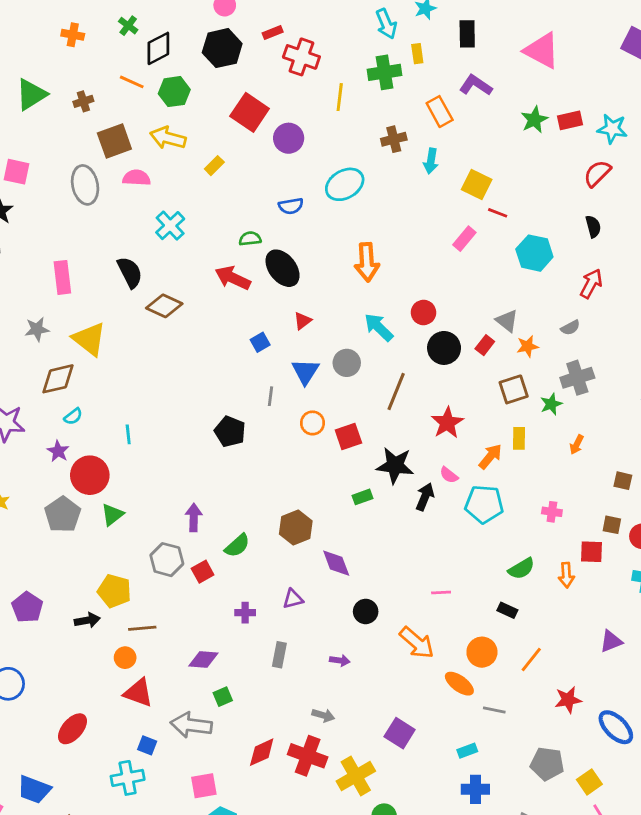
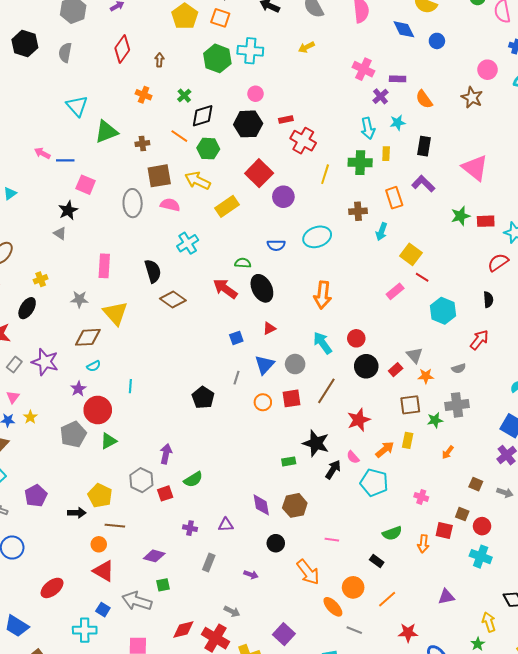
yellow rectangle: (214, 166) -> (227, 206), size x1.6
red square: (348, 436) -> (292, 398), moved
brown hexagon: (296, 527) -> (295, 505), moved

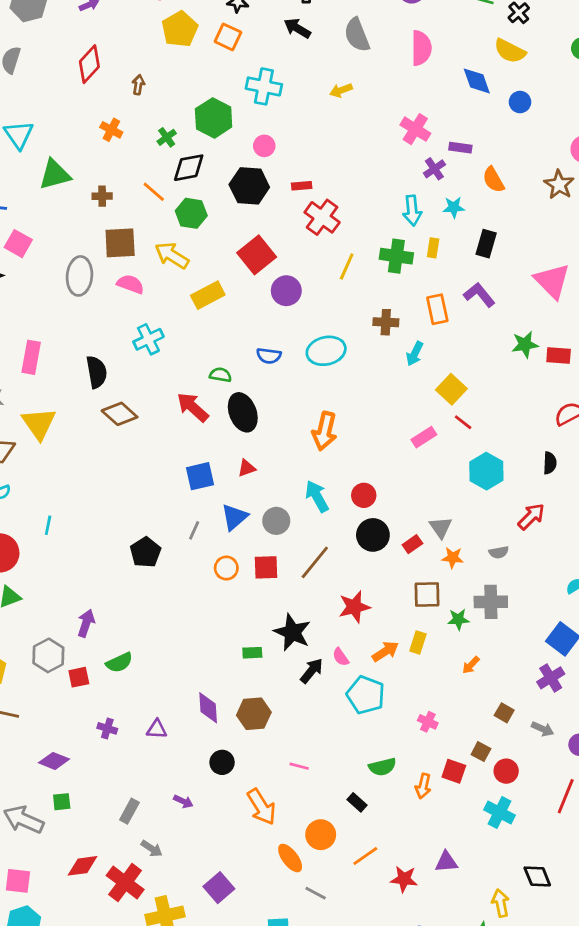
green hexagon: (217, 58) -> (214, 118), moved
blue square: (236, 338) -> (200, 476), size x1.5
gray rectangle: (209, 563) -> (129, 811), moved
red star: (408, 633) -> (404, 879), moved

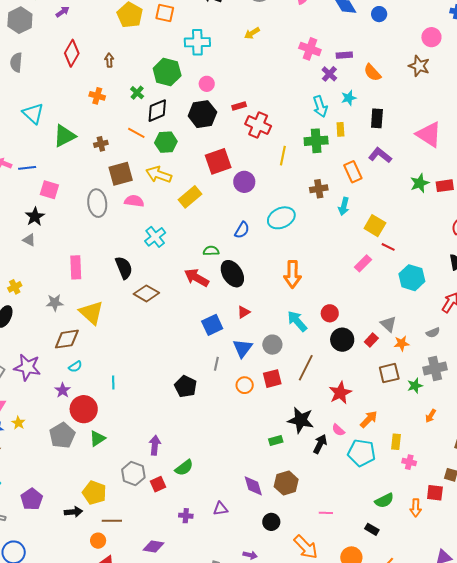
red square: (257, 255) -> (218, 161), turned 32
blue semicircle: (269, 356) -> (242, 230), turned -54
yellow rectangle: (418, 643) -> (396, 442), moved

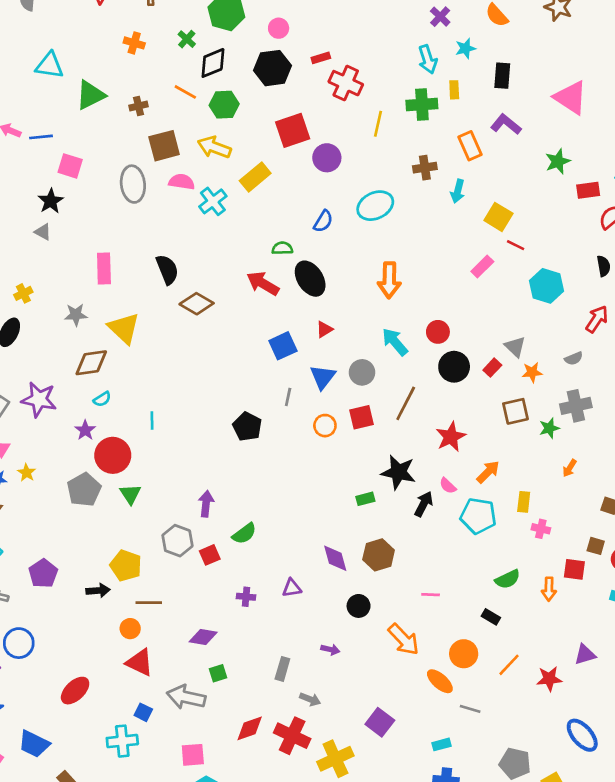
cyan triangle: (33, 114) -> (50, 65), turned -35
red rectangle: (445, 186) -> (588, 190), moved
cyan cross: (155, 237) -> (213, 201), moved
green triangle: (97, 438) -> (130, 494), turned -30

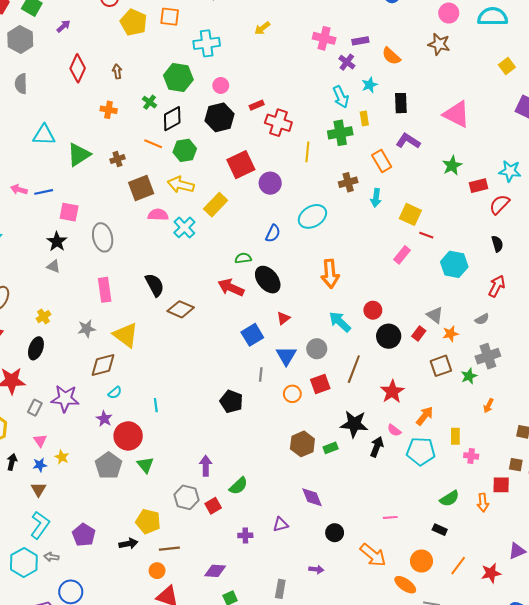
gray ellipse: (133, 184) -> (103, 237), moved
brown hexagon: (379, 555) -> (302, 444), moved

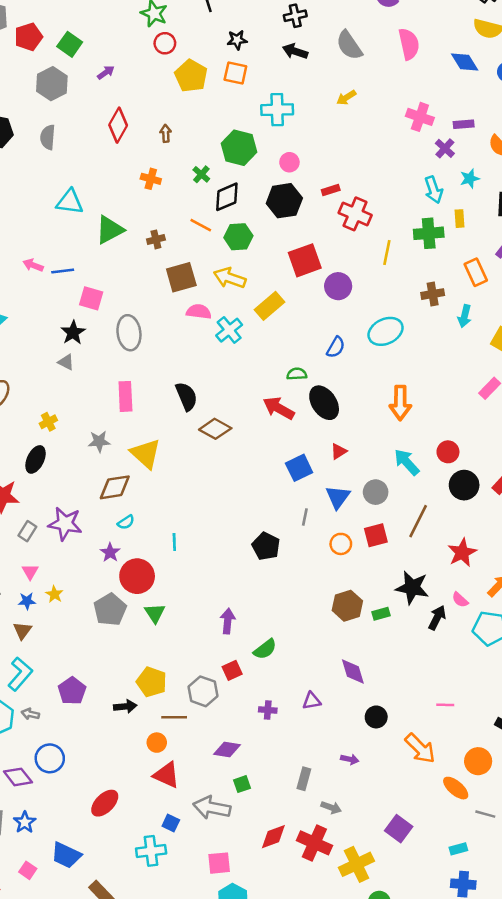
gray hexagon: (186, 497) -> (203, 691), moved

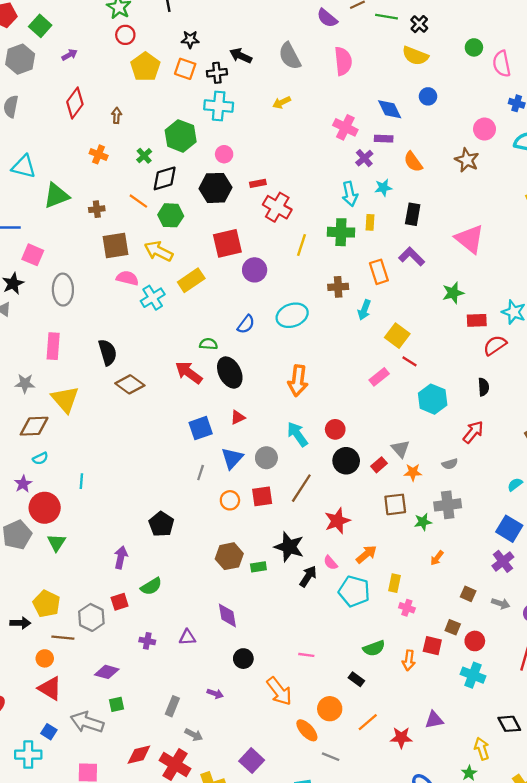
black cross: (295, 16) -> (217, 73), moved
blue diamond: (465, 62) -> (390, 109), moved
black pentagon: (266, 546) -> (161, 524), moved

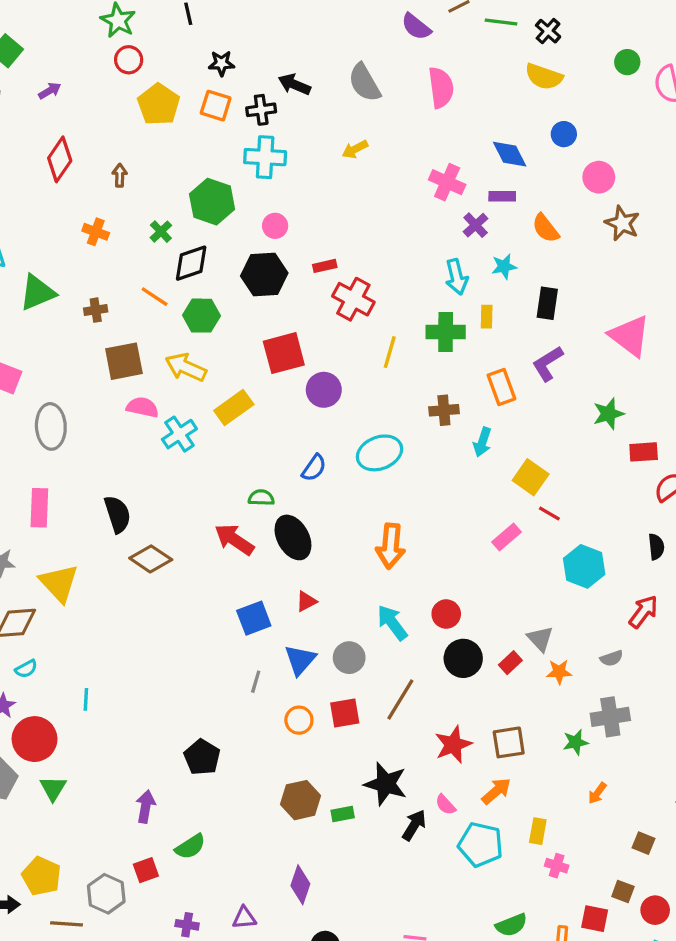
pink circle: (485, 129) -> (599, 177), moved
purple L-shape: (412, 256) -> (548, 364), turned -75
brown square: (395, 504) -> (509, 742), moved
purple diamond: (227, 615) -> (300, 885), turned 30

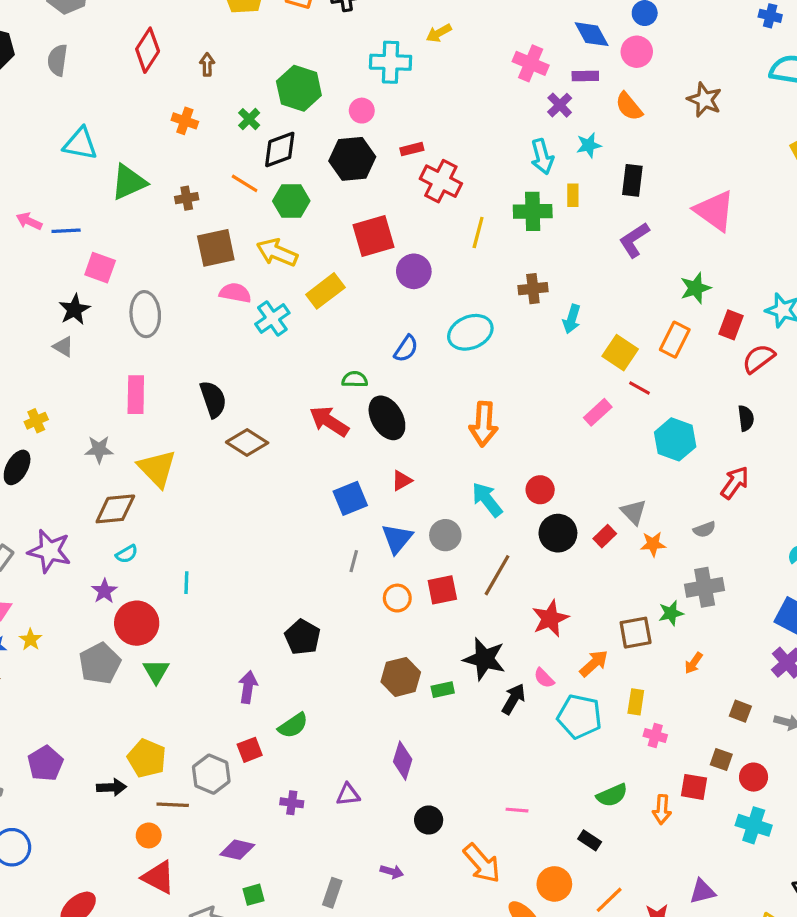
cyan cross: (265, 157) -> (391, 62), moved
pink circle: (599, 177) -> (637, 52), moved
orange rectangle: (501, 387) -> (675, 340), moved, turned 48
red rectangle: (644, 452) -> (731, 325), turned -64
brown square: (509, 742) -> (636, 633), moved

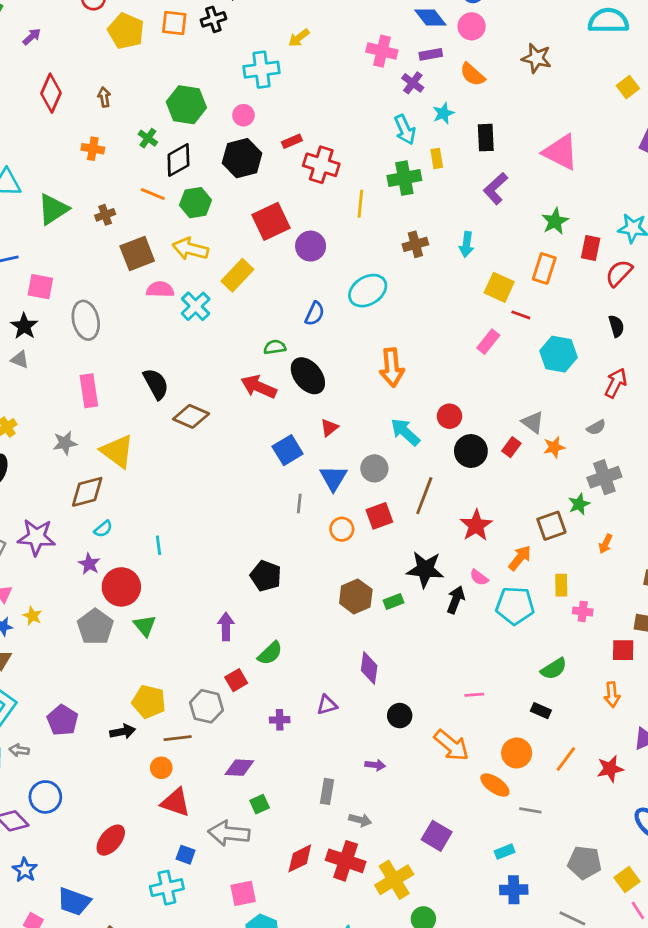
cyan arrow: (572, 319) -> (467, 244), moved
orange arrow: (662, 810) -> (612, 695), moved

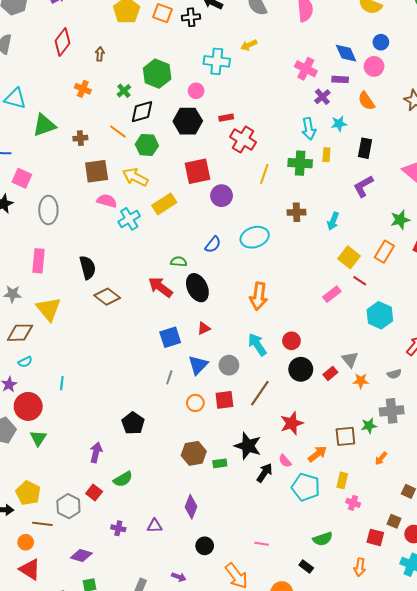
red square: (236, 680) -> (94, 493), turned -35

